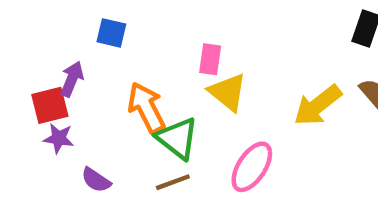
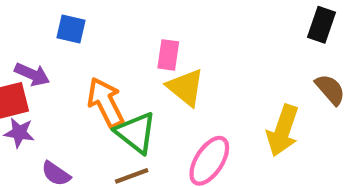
purple arrow: (72, 79) -> (32, 74), turned 92
yellow arrow: (318, 105) -> (283, 131), moved, turned -33

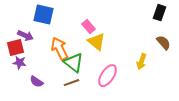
blue square: (71, 29) -> (44, 15), size x1.5
pink rectangle: (168, 55) -> (88, 27), turned -48
yellow arrow: (283, 131) -> (142, 62), size x0.7

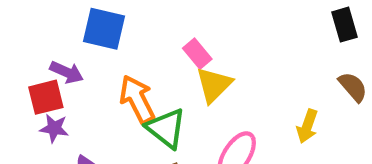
black rectangle: (160, 13) -> (345, 25), turned -35
yellow triangle: (96, 42) -> (214, 85), turned 36

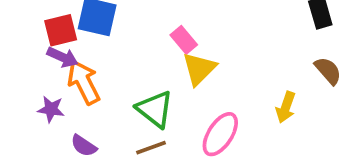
red square: (46, 97) -> (61, 30), moved
orange arrow: (137, 99) -> (84, 82), moved

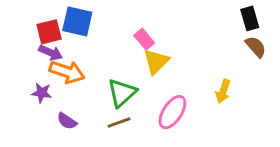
brown semicircle: (328, 71) -> (256, 47), moved
orange arrow: (84, 82) -> (67, 72), turned 136
green triangle: (155, 109) -> (122, 93), turned 40

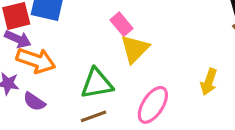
green triangle: (122, 93) -> (97, 83), turned 32
purple semicircle: (67, 121) -> (34, 102), moved

